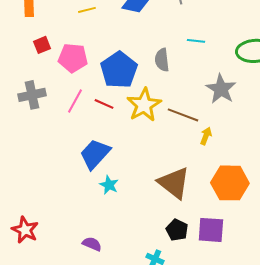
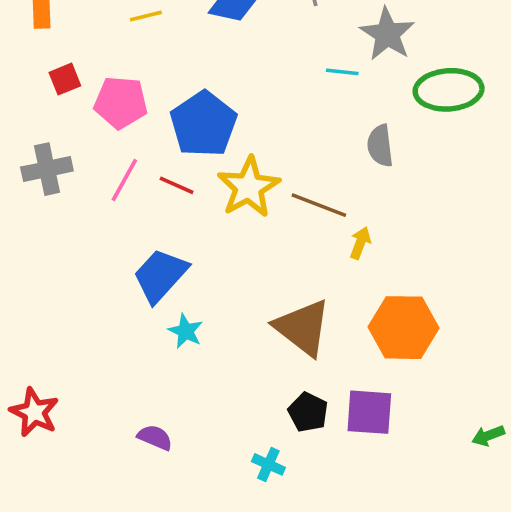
gray semicircle: (162, 60) -> (380, 146), moved
gray star: (221, 89) -> (387, 34), moved

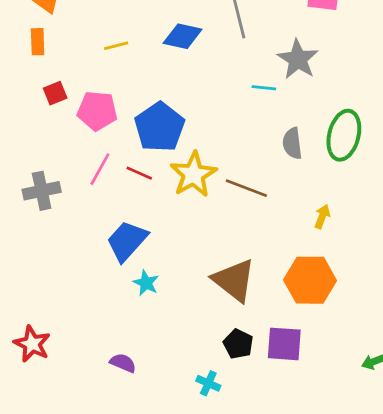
green ellipse: (449, 90) -> (344, 135), moved, turned -72
gray cross: (47, 169) -> (42, 191), moved
yellow arrow: (360, 243) -> (322, 217), moved

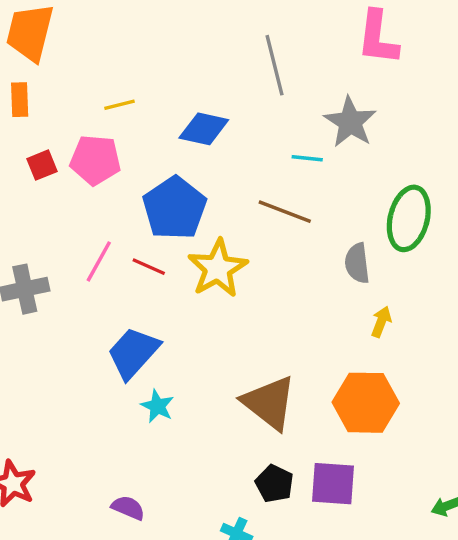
blue diamond: (183, 36) -> (204, 129), moved
pink pentagon: (97, 111) -> (95, 160), moved
gray semicircle: (292, 143) -> (357, 263), moved
brown line: (246, 188) -> (285, 212), moved

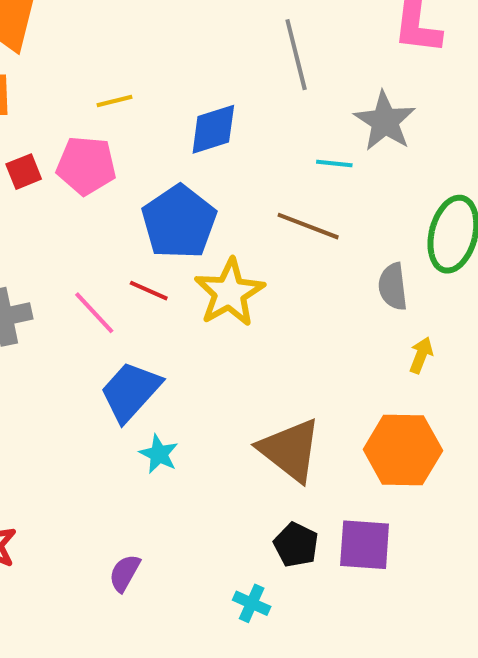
blue diamond: (204, 129) -> (213, 129), turned -30
pink line: (99, 261) -> (94, 313), moved, turned -72
purple semicircle: (128, 508) -> (125, 573), turned -84

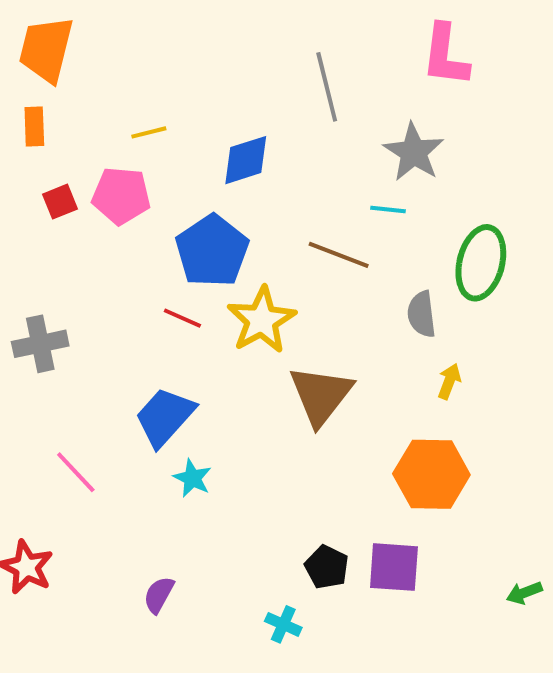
cyan line: (334, 164) -> (388, 209), moved
pink line: (94, 313) -> (76, 472), moved
brown triangle: (290, 450) -> (321, 395), moved, turned 30

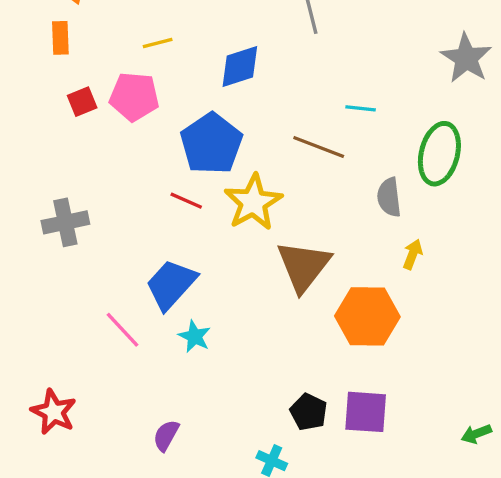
gray star: (414, 152) -> (466, 58), moved
pink line: (76, 472) -> (122, 330), moved
orange hexagon: (431, 474) -> (367, 316), moved

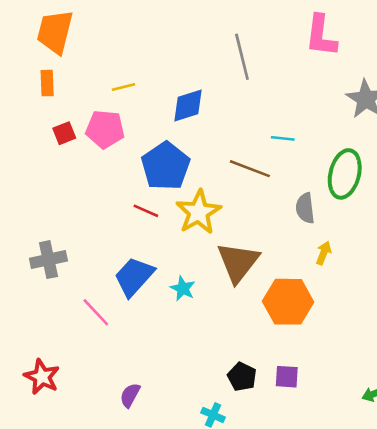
gray cross: (65, 222) -> (48, 260), moved
cyan star: (195, 336) -> (183, 289), moved
purple square: (366, 412) -> (287, 377), size x0.7

